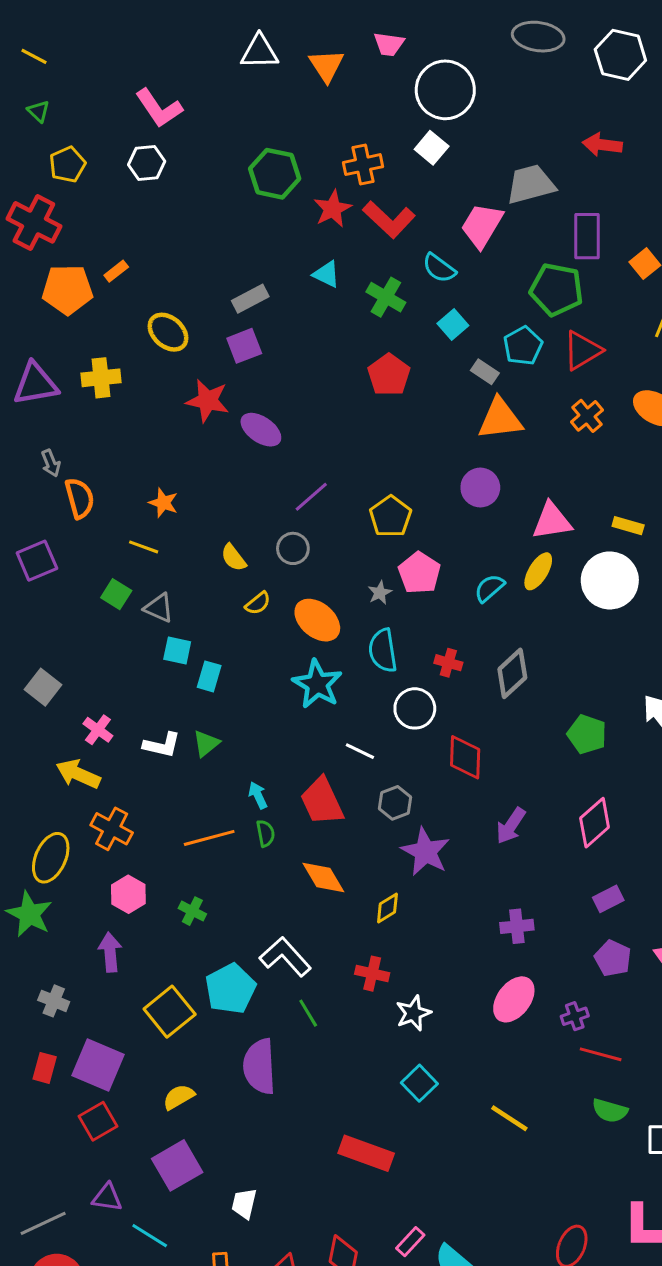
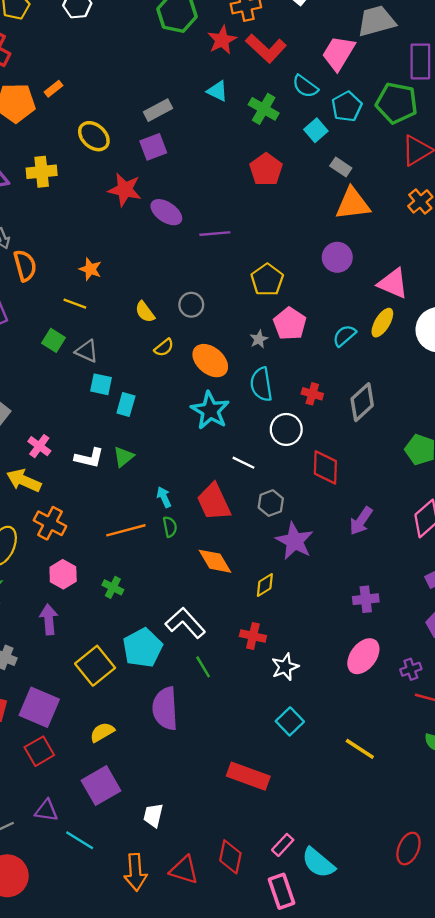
cyan pentagon: (523, 346) -> (347, 107), moved
purple line: (311, 497) -> (215, 234), moved, turned 36
pink triangle: (552, 521) -> (393, 283), turned 32

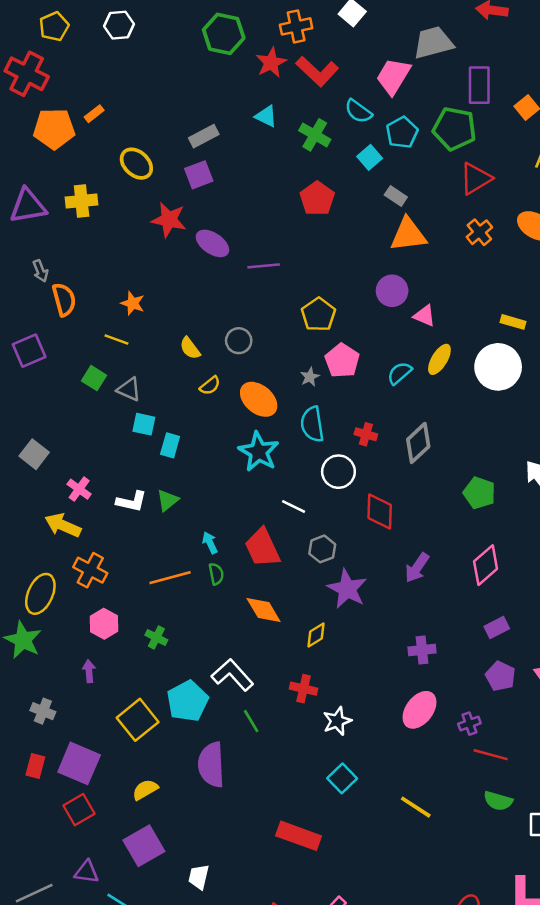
pink triangle: (393, 283) -> (424, 316), moved, size x0.7
purple arrow: (49, 619) -> (89, 671), size x0.7

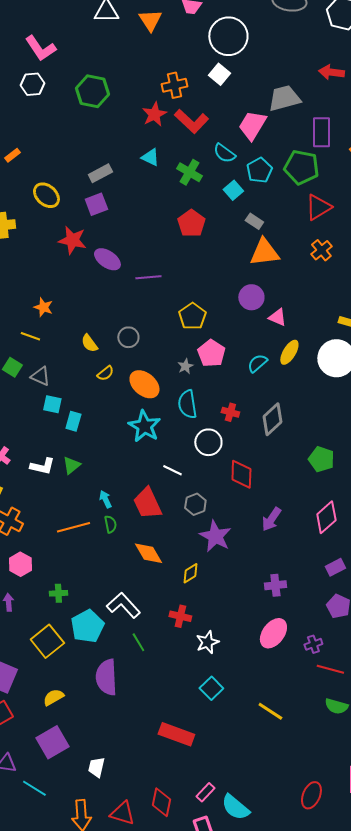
green hexagon: (224, 34) -> (92, 91), moved
green cross: (156, 637) -> (58, 593), moved, turned -30

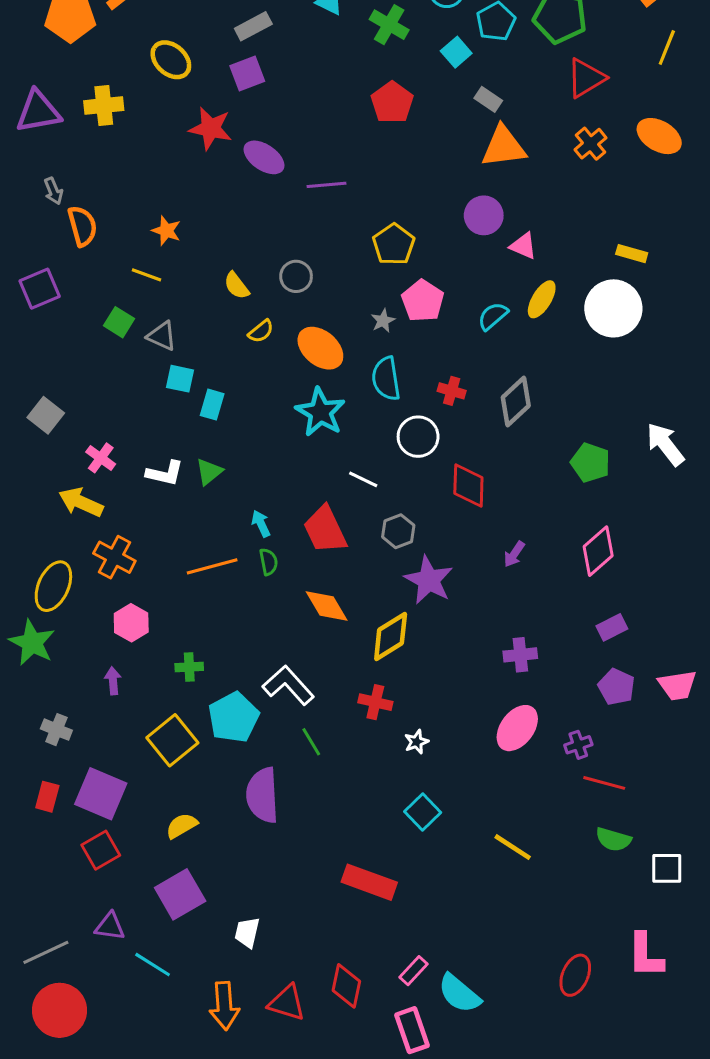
purple arrow: (271, 519) -> (514, 554), size x0.7
yellow diamond: (190, 573) -> (391, 637), size x1.6
white star: (207, 642) -> (417, 742), size x0.7

